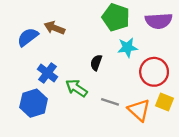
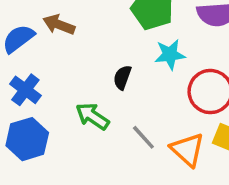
blue cross: (47, 73) -> (25, 90), moved
gray line: (110, 102) -> (143, 137), turned 30

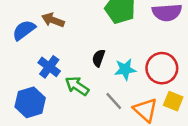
cyan star: (170, 55) -> (125, 69), moved
blue cross: (25, 90) -> (49, 67), moved

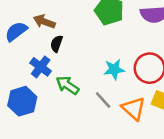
black semicircle: (99, 58) -> (57, 44), moved

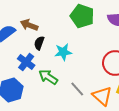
cyan star: (114, 69) -> (63, 52), moved

